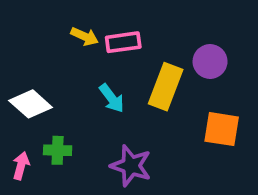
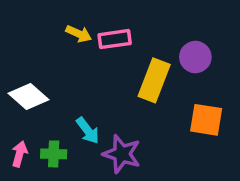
cyan arrow: (112, 98) -> (88, 131), moved
green cross: (58, 150) -> (54, 154), moved

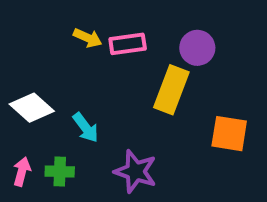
purple circle: (195, 57) -> (197, 48), moved
cyan arrow: (88, 131) -> (86, 128), moved

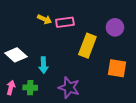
purple circle: (197, 48) -> (115, 27), moved
cyan arrow: (86, 128) -> (44, 65), turned 35

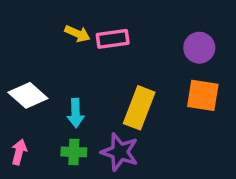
yellow rectangle: (87, 46) -> (139, 108), moved
orange square: (117, 68) -> (203, 95), moved
green cross: (30, 88) -> (74, 152), moved

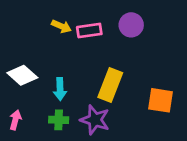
purple circle: (199, 48) -> (131, 25), moved
orange square: (203, 95) -> (161, 100), moved

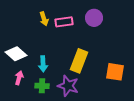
yellow arrow: (61, 26) -> (44, 19), turned 48
pink arrow: (15, 120) -> (19, 78), moved

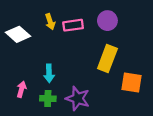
white diamond: (16, 54) -> (18, 34), moved
yellow rectangle: (79, 61) -> (107, 58), moved

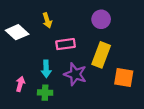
pink rectangle: (73, 25) -> (66, 44), moved
purple star: (78, 99) -> (75, 74), moved

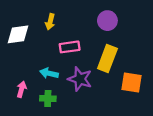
yellow arrow: (47, 20) -> (50, 22), turned 32
white diamond: (17, 32) -> (18, 34), turned -50
cyan arrow: (46, 69) -> (49, 73), turned 105

